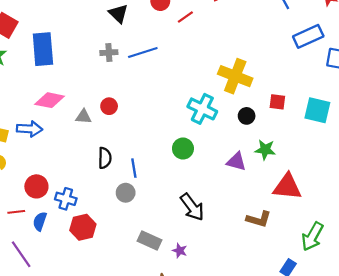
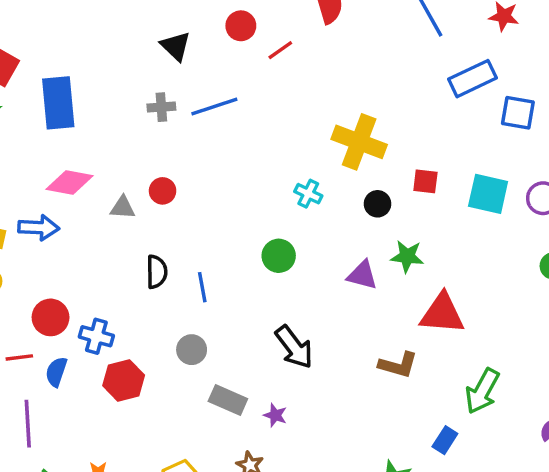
cyan cross: (202, 109) -> (308, 194), size x0.6
gray circle: (126, 193) -> (192, 350), moved
purple line: (21, 254) -> (28, 424), turned 32

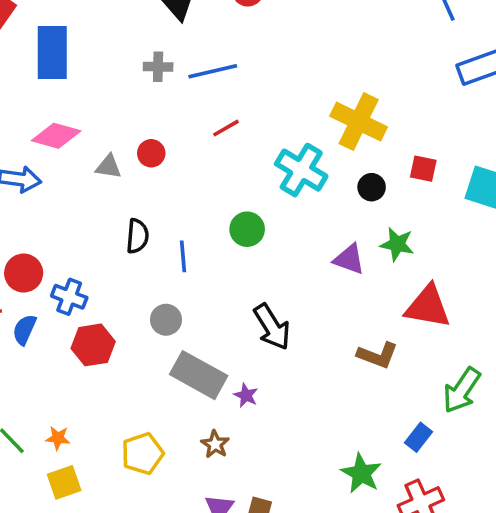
red line: (280, 50) -> (226, 128), moved
cyan cross: (308, 194) -> (301, 170), size x1.8
green circle: (279, 256) -> (247, 229), moved
gray rectangle: (228, 400) -> (199, 375), size x1.4

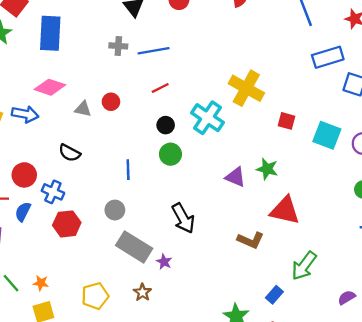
black circle: (372, 187) -> (166, 125), moved
black semicircle: (137, 236) -> (69, 153), moved, turned 110

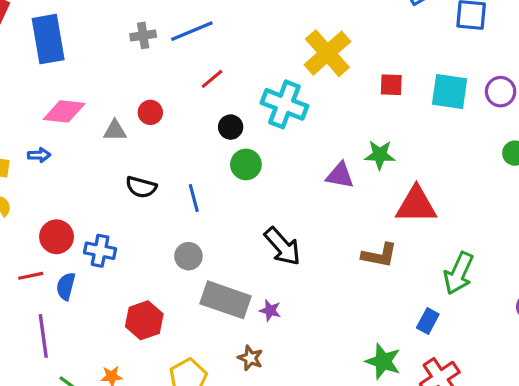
yellow cross: (246, 88) -> (327, 53), turned 32
blue arrow: (25, 114) -> (39, 155), size x0.6
black semicircle: (69, 153) -> (141, 187), moved
red hexagon: (67, 224) -> (144, 320), moved

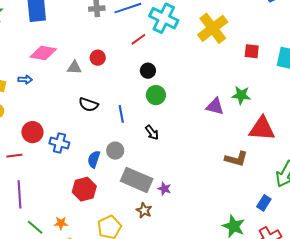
cyan cross: (284, 104) -> (164, 18), moved
black arrow: (282, 246) -> (152, 133), moved, size x0.6
blue semicircle: (66, 286) -> (94, 159), moved
brown star: (250, 358) -> (144, 210), moved

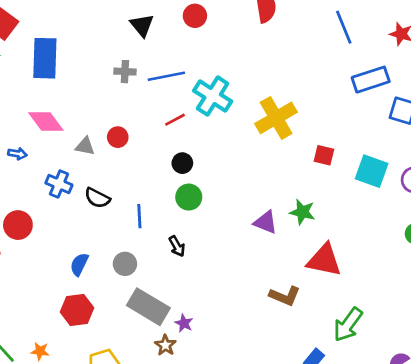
pink diamond: (43, 53) -> (46, 121), turned 36
blue cross: (59, 143) -> (59, 184), moved
blue semicircle: (94, 159) -> (79, 264), moved
brown star: (144, 210) -> (165, 345), moved

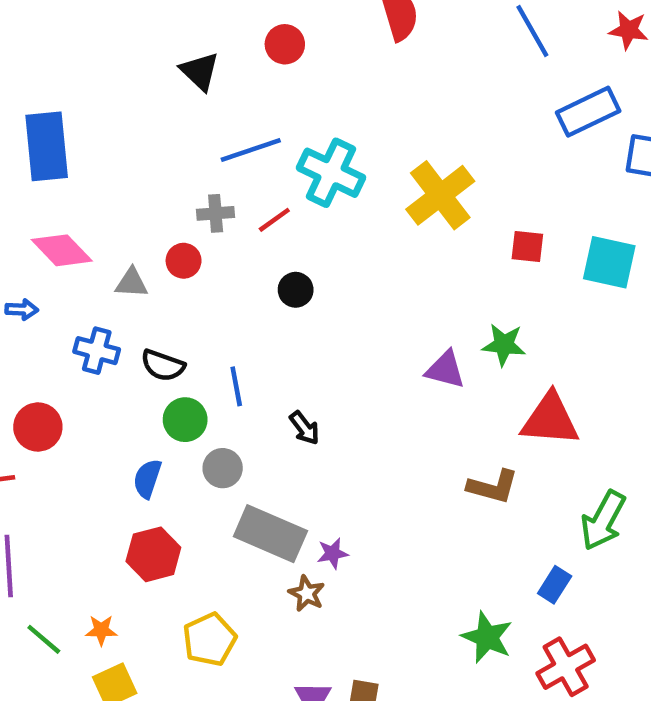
gray cross: (125, 72) -> (216, 213), moved
green circle: (189, 197) -> (185, 420), moved
purple star: (184, 323) -> (333, 553), turned -30

